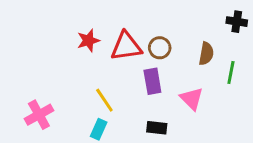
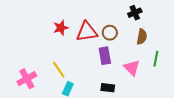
black cross: (237, 22) -> (135, 13), moved, turned -32
green line: (231, 72) -> (156, 59), moved
yellow line: (104, 100) -> (59, 70), moved

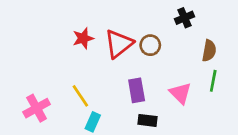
red triangle: (87, 32) -> (119, 44), turned -30
brown semicircle: (142, 37) -> (209, 51), moved
purple rectangle: (105, 56) -> (137, 90), moved

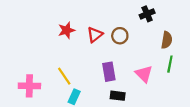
red triangle: (119, 44) -> (95, 35), size x0.7
pink cross: (37, 108) -> (29, 86), turned 30

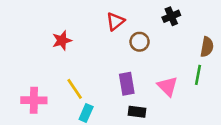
red star: (66, 30) -> (62, 40), moved
red triangle: (95, 35) -> (115, 21), moved
brown semicircle: (167, 40) -> (207, 47), moved

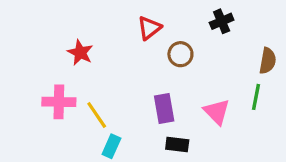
red star: (62, 40) -> (80, 53), turned -30
pink cross: (34, 100) -> (59, 102), moved

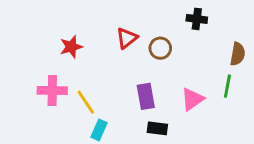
black cross: (222, 21) -> (197, 19), turned 30
red triangle: (149, 28) -> (127, 38), moved
red star: (80, 53) -> (71, 47), turned 30
pink triangle: (217, 112) -> (192, 99), turned 40

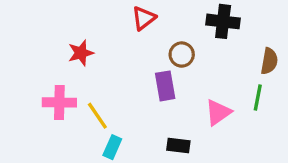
black cross: (197, 19) -> (223, 21), size x1.4
red triangle: (127, 38) -> (144, 18), moved
purple rectangle: (146, 96) -> (165, 86), moved

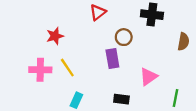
green line: (258, 98) -> (176, 98), moved
yellow line: (97, 116) -> (67, 68), moved

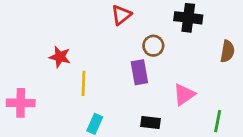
red star: (55, 36) -> (60, 57), moved, turned 30
yellow line: (67, 68) -> (84, 83), turned 36
pink cross: (40, 70) -> (21, 103), moved

